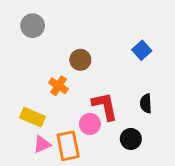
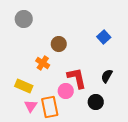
black semicircle: (146, 103) -> (107, 76), turned 32
pink triangle: (42, 144) -> (31, 106), turned -32

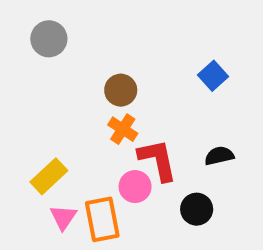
orange cross: (43, 63) -> (123, 129), moved
black semicircle: (107, 76) -> (219, 156), turned 48
yellow rectangle: (24, 86) -> (49, 176), turned -66

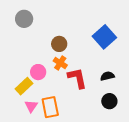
blue square: (213, 76) -> (104, 37), size x1.6
pink circle: (135, 187) -> (38, 72), moved
black circle: (197, 209) -> (109, 101), moved

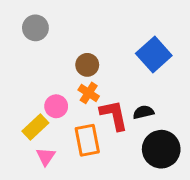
black semicircle: (107, 76) -> (143, 112), moved
black circle: (109, 101) -> (161, 149), size x1.6
orange rectangle: (50, 107) -> (87, 140), moved

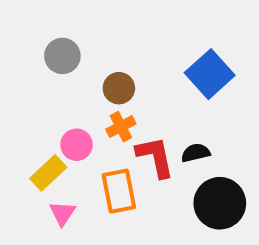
gray circle: (35, 28) -> (62, 56), moved
orange cross: (89, 93) -> (121, 127), turned 30

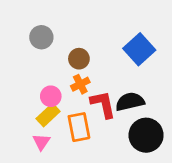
black semicircle: (196, 153) -> (130, 102), size x1.5
yellow rectangle: (48, 173) -> (48, 115), moved

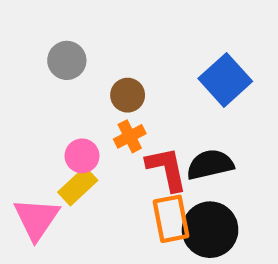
orange rectangle: (79, 127) -> (171, 219), moved
black circle: (146, 135) -> (210, 230), moved
pink triangle: (41, 142) -> (36, 219), moved, size x1.6

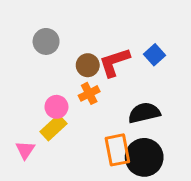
blue square: (225, 80) -> (155, 55), size x0.6
red L-shape: (167, 169) -> (114, 62), moved, turned -96
pink triangle: (36, 219) -> (25, 150), size x0.6

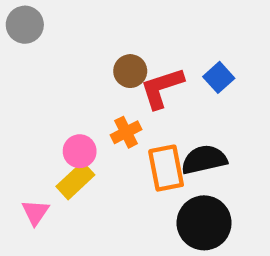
gray circle: (46, 41) -> (25, 25), moved
brown circle: (88, 65) -> (130, 71), moved
orange rectangle: (117, 150) -> (166, 168), moved

